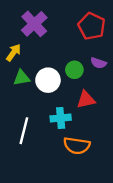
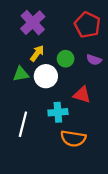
yellow arrow: (14, 53) -> (37, 53), moved
green circle: (74, 70) -> (66, 59), moved
red triangle: (86, 100) -> (82, 95), turned 30

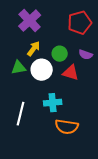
red pentagon: (87, 25) -> (80, 23), turned 30
red triangle: (82, 95) -> (71, 73), moved

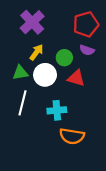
purple semicircle: (86, 55) -> (87, 50), moved
white line: (21, 114) -> (22, 103), moved

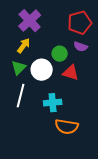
yellow arrow: (36, 52) -> (24, 46), moved
green triangle: (20, 73) -> (19, 68), turned -35

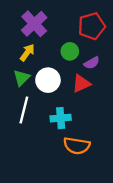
purple semicircle: (81, 47) -> (92, 63), moved, turned -48
green circle: (60, 54) -> (70, 51), moved
red triangle: (71, 73) -> (81, 84), turned -42

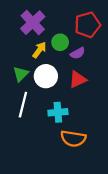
green circle: (70, 51) -> (60, 42), moved
yellow arrow: (27, 53) -> (39, 50), moved
purple semicircle: (92, 63) -> (78, 53), moved

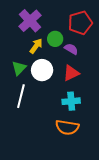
purple semicircle: (78, 53) -> (71, 49), turned -120
cyan cross: (58, 112) -> (71, 101), moved

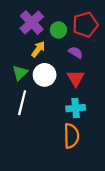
green circle: (55, 39) -> (58, 30), moved
red triangle: (71, 73) -> (76, 78), turned -36
orange semicircle: (67, 127) -> (71, 136), turned -100

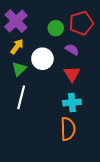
purple cross: (32, 22) -> (16, 21), moved
yellow arrow: (38, 49) -> (17, 46), moved
white circle: (45, 75) -> (42, 59), moved

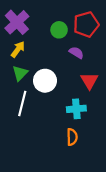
white circle: (42, 59) -> (45, 81), moved
red triangle: (72, 74) -> (89, 81), moved
orange semicircle: (68, 129) -> (72, 137), size x0.7

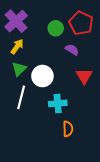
red pentagon: (86, 24) -> (81, 23), turned -30
cyan cross: (76, 109) -> (58, 103), moved

